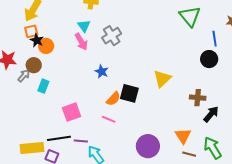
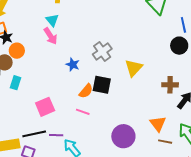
gray cross: (112, 36) -> (102, 52), moved
orange circle: (46, 46) -> (17, 51), moved

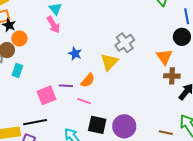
gray cross: (102, 52) -> (125, 43), moved
yellow triangle: (134, 68) -> (109, 62), moved
black square: (102, 85) -> (97, 125), moved
orange triangle: (158, 124) -> (164, 57), moved
purple line: (56, 135) -> (66, 86), moved

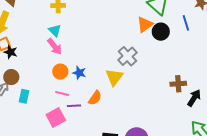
black circle: (182, 37) -> (161, 32), moved
orange circle: (19, 39) -> (60, 72), moved
orange triangle: (164, 57) -> (145, 24), moved, turned 36
pink line: (84, 101) -> (62, 94), moved

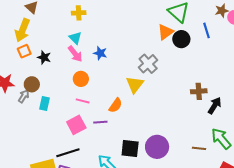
black star: (11, 52) -> (44, 57), moved
blue star: (79, 73) -> (100, 53), moved
purple line: (74, 106) -> (100, 122), moved

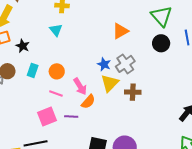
orange triangle: (165, 32) -> (120, 31), moved
blue star: (100, 53) -> (104, 64), moved
pink arrow: (75, 54) -> (80, 86), moved
brown cross: (199, 91) -> (133, 92), moved
cyan rectangle: (45, 103) -> (33, 70), moved

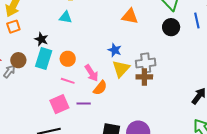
cyan triangle: (56, 30) -> (66, 17), turned -40
orange triangle: (120, 31) -> (130, 16), turned 42
black star: (23, 46) -> (41, 39), moved
gray cross: (125, 64) -> (146, 63), moved, turned 30
cyan rectangle: (33, 70) -> (44, 59), size x1.5

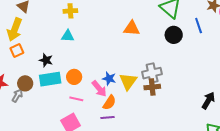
blue star: (115, 50) -> (109, 79), moved
cyan rectangle: (44, 59) -> (50, 79), turned 70
purple line: (84, 103) -> (108, 118), moved

